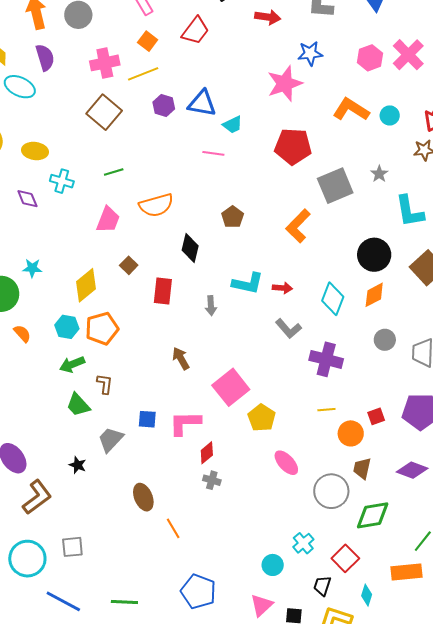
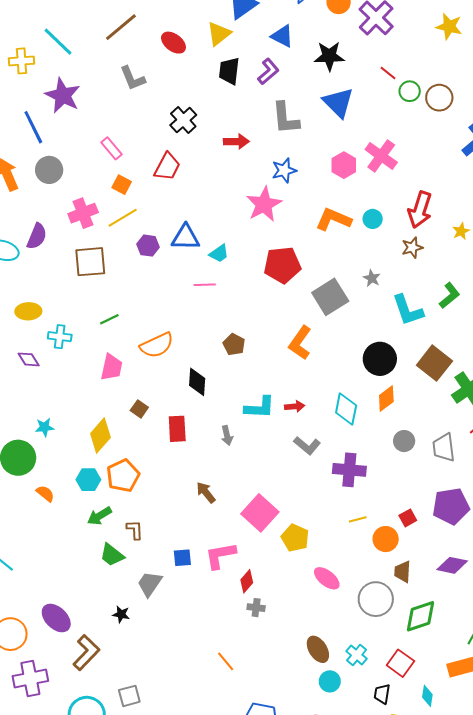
purple semicircle: (45, 57) -> (37, 236), moved, turned 48
brown square: (104, 112) -> (90, 262), turned -36
brown ellipse: (143, 497) -> (318, 649), moved

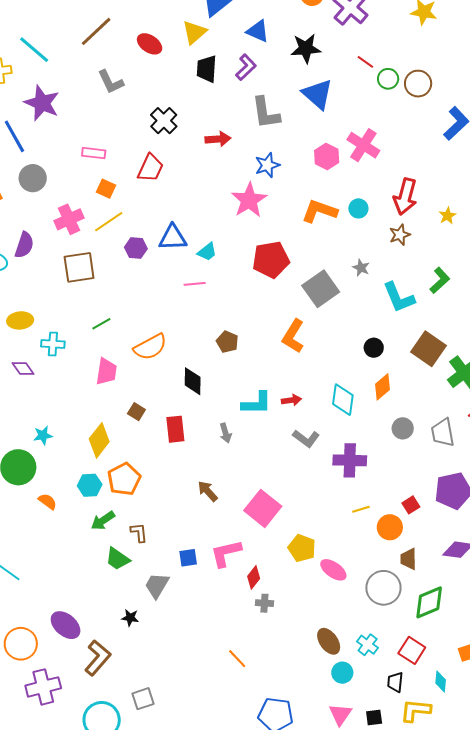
pink rectangle: (111, 148) -> (94, 153), turned -40
black circle: (380, 359) -> (374, 348), size x0.6
yellow pentagon: (295, 538) -> (302, 548), moved

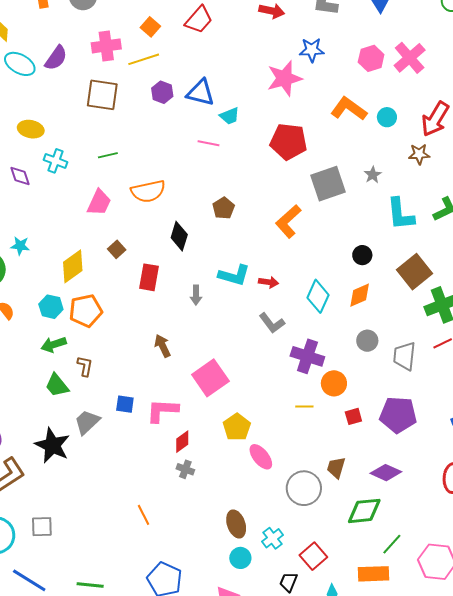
orange circle: (390, 527) -> (334, 383), moved
green diamond: (429, 602) -> (364, 511), moved
black star: (130, 618) -> (52, 445), size x2.0

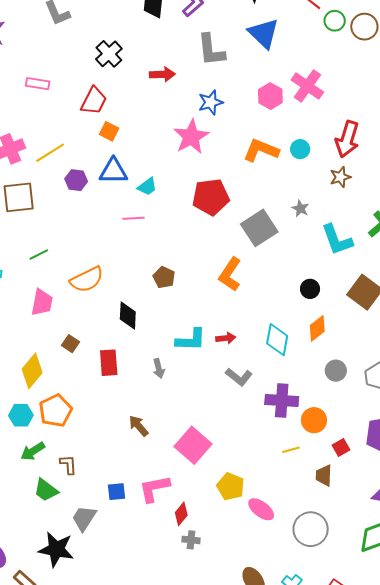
orange square: (150, 27) -> (109, 131), moved
brown trapezoid: (336, 468) -> (324, 475), moved

